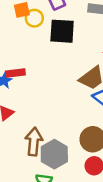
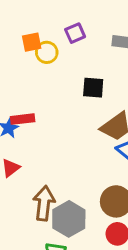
black square: (62, 31) -> (93, 88), moved, size x0.7

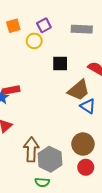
orange square: (32, 42) -> (13, 26), moved
yellow circle: (47, 52) -> (34, 41), moved

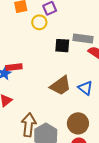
gray rectangle: (82, 29) -> (83, 39), moved
brown trapezoid: (79, 90) -> (60, 86), moved

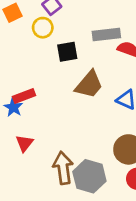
black square: (62, 46) -> (67, 52), moved
brown trapezoid: (60, 86) -> (89, 85), moved

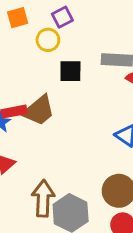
brown trapezoid: (89, 85) -> (39, 111), moved

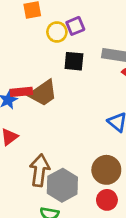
purple square: (62, 17) -> (75, 26), moved

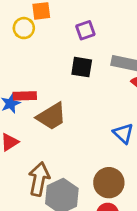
yellow circle: (57, 32) -> (24, 28), moved
brown trapezoid: (43, 93) -> (51, 116), moved

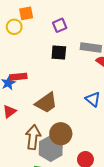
brown trapezoid: (51, 116) -> (46, 103), moved
brown circle: (109, 183) -> (61, 134), moved

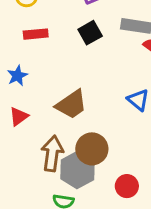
black square: (59, 53) -> (90, 33), turned -35
red rectangle: (18, 77) -> (36, 34), moved

